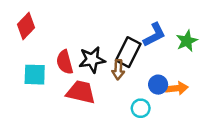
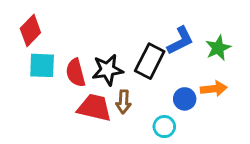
brown arrow: (118, 70) -> (124, 102), moved
cyan square: (35, 75) -> (42, 65), moved
orange arrow: (177, 88) -> (214, 89), moved

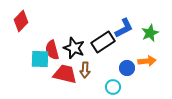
black rectangle: (150, 61) -> (103, 42), turned 30
cyan square: (42, 65) -> (40, 59), moved
black star: (108, 70) -> (74, 48), turned 30

